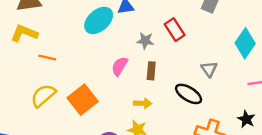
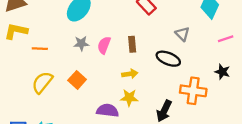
gray star: (145, 41) -> (81, 43), moved
orange square: (83, 100) -> (77, 80), size x0.7

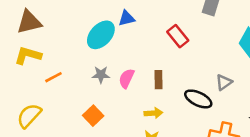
gray triangle: (182, 34) -> (224, 82), moved, turned 35
orange line: (40, 49) -> (53, 77), turned -35
yellow semicircle: (42, 82) -> (29, 116), moved

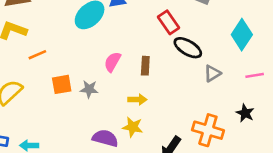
gray star: (101, 75) -> (89, 89), moved
black ellipse: (198, 99) -> (188, 48), moved
orange square: (93, 116) -> (62, 84), moved, turned 30

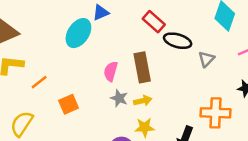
brown rectangle: (145, 66) -> (142, 67), size x1.6
gray star: (89, 89) -> (119, 98), moved, turned 30

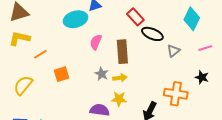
cyan ellipse: (78, 33) -> (75, 19), turned 35
pink semicircle: (111, 71) -> (96, 42), moved

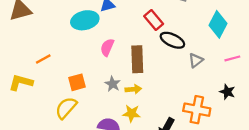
yellow L-shape: (19, 38) -> (21, 82), moved
orange square: (62, 74) -> (77, 82), moved
yellow semicircle: (23, 85) -> (66, 108), moved

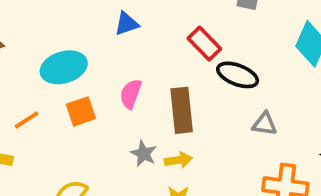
cyan ellipse: (85, 20) -> (64, 67), moved
gray triangle: (196, 60) -> (265, 124), moved, turned 49
orange square: (77, 82) -> (81, 111), moved

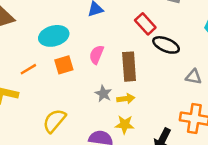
gray triangle: (265, 124) -> (194, 77), moved

